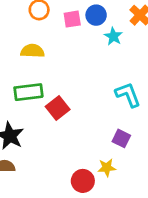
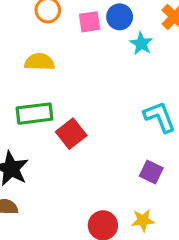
yellow star: (107, 168) -> (143, 220), moved

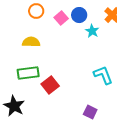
pink square: (90, 22) -> (61, 18), turned -32
purple square: (151, 172) -> (90, 112), moved

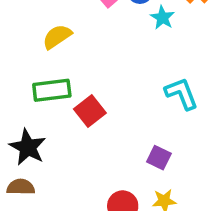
yellow semicircle: (31, 42) -> (57, 37), turned -36

